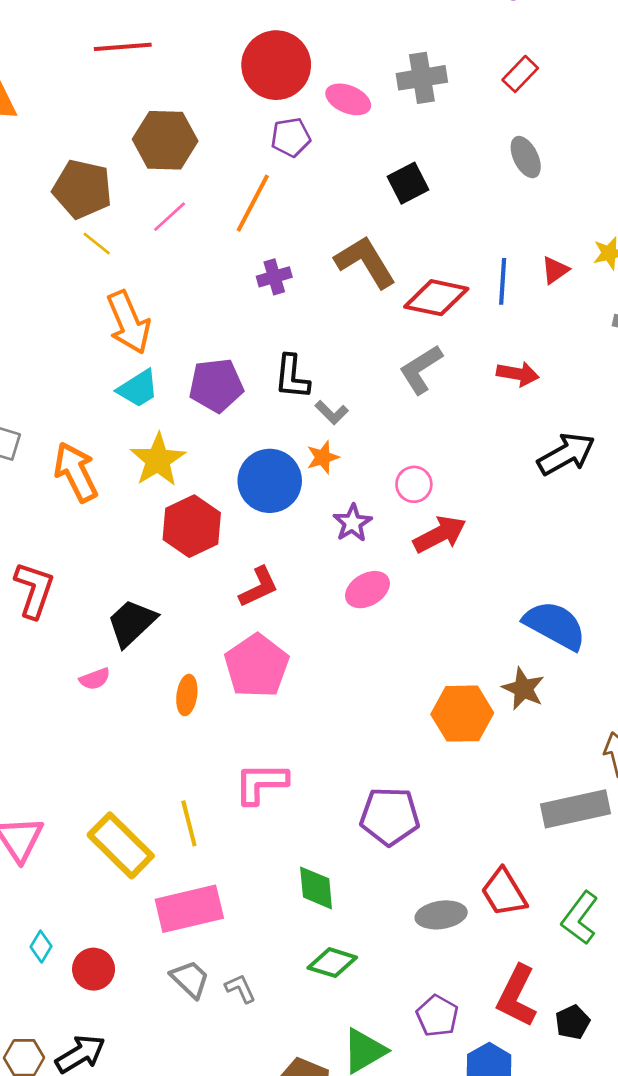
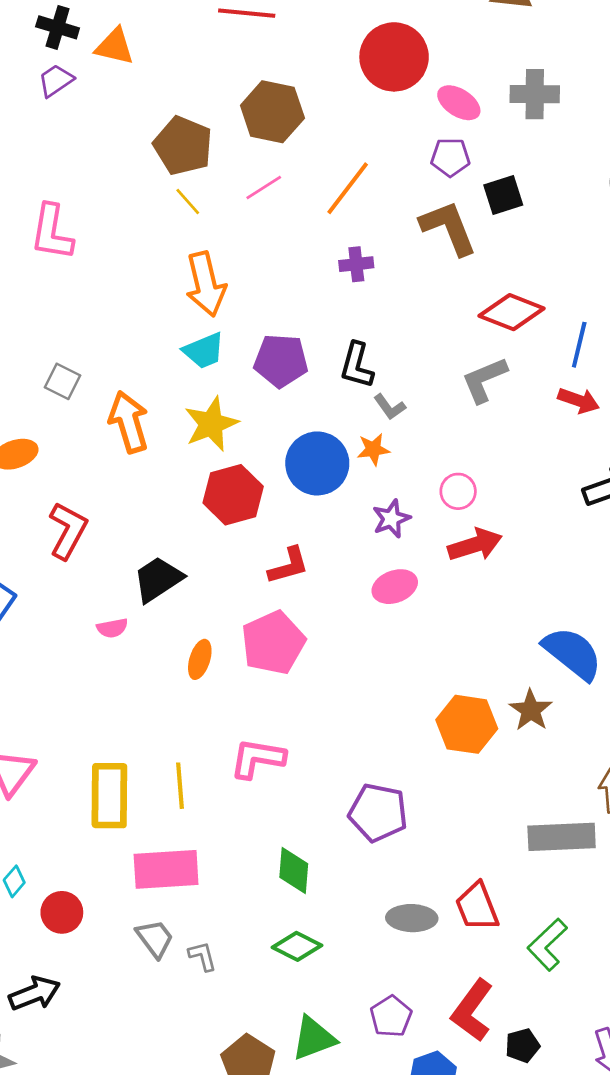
purple pentagon: (291, 137) -> (450, 157), moved
brown L-shape: (365, 262) -> (448, 228), moved
blue line: (503, 281) -> (579, 345), moved
yellow rectangle: (121, 845) -> (109, 796), turned 36

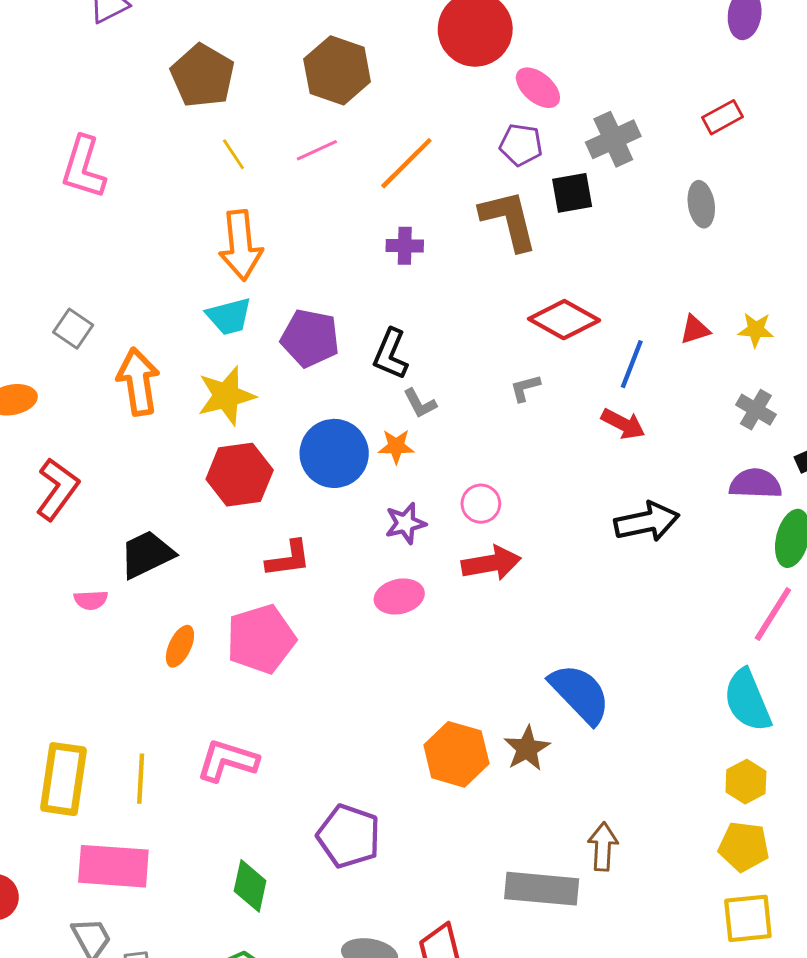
gray cross: (535, 94) -> (613, 139), moved, turned -33
brown pentagon: (183, 146) -> (203, 76), moved
gray L-shape: (484, 380) -> (525, 388), size x0.6

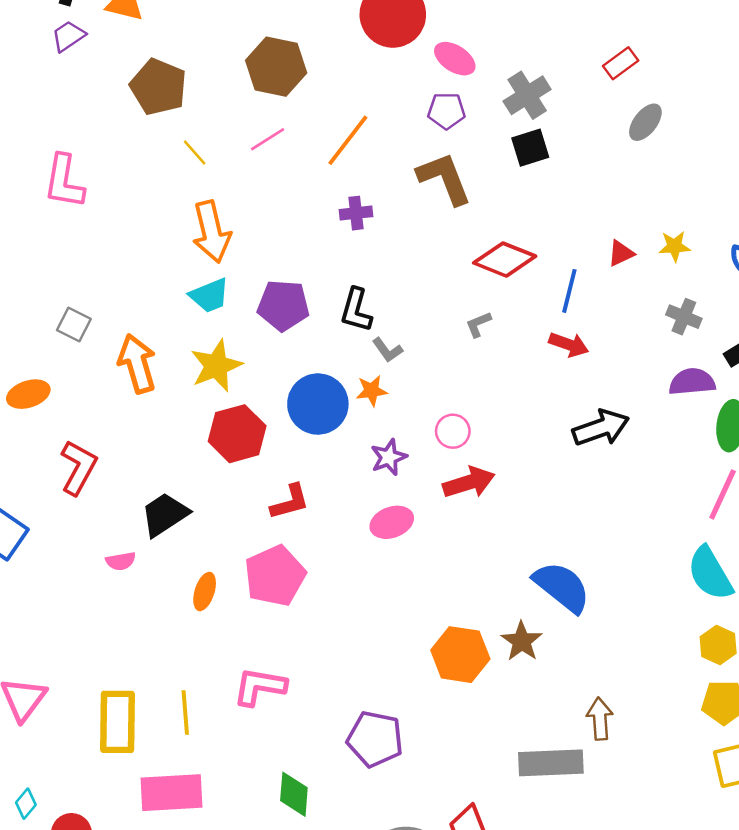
black square: (572, 193) -> (530, 148), moved
gray ellipse: (701, 204) -> (645, 122), moved, turned 54

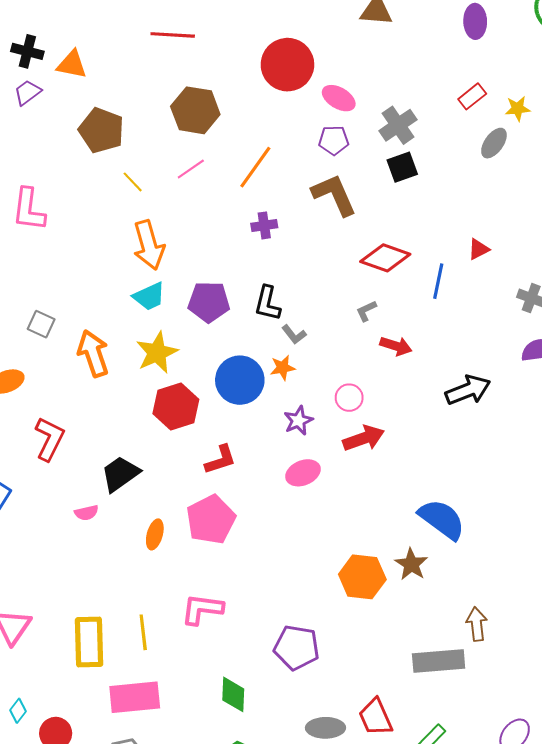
yellow star: (675, 246) -> (518, 108), moved
red arrow: (569, 345) -> (396, 346), moved

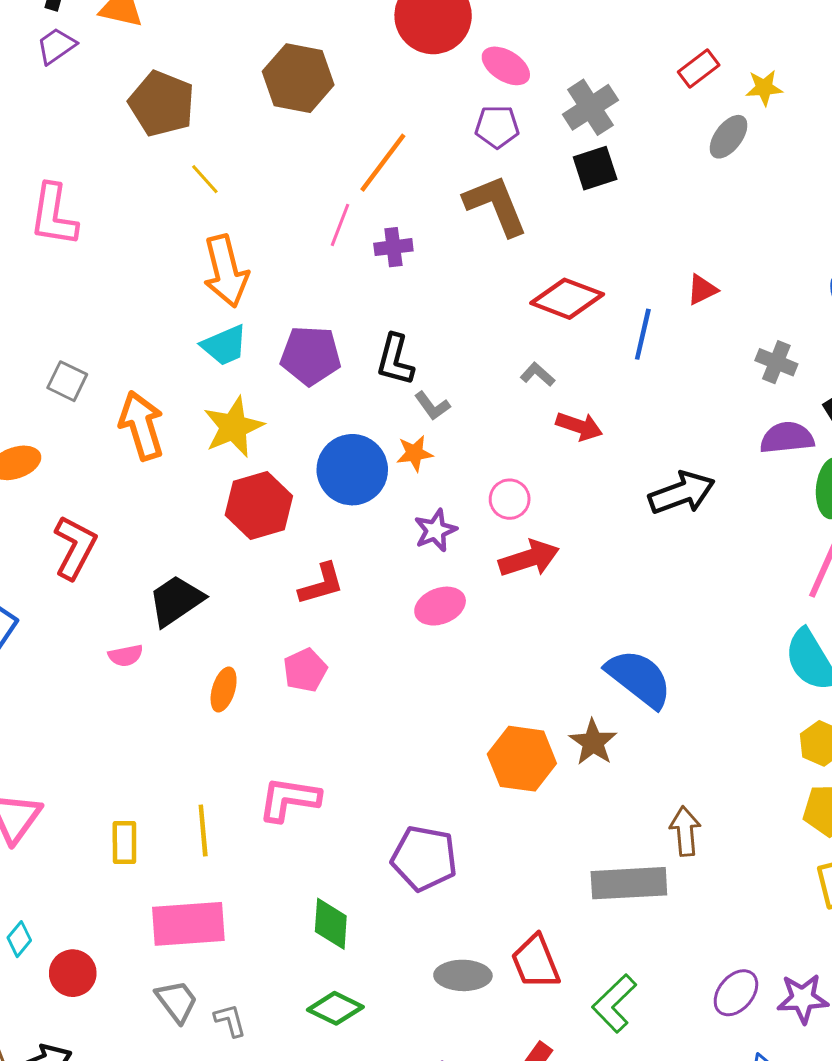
pink line: (191, 169) -> (340, 225), moved, turned -36
gray L-shape: (366, 311) -> (538, 374), turned 65
pink pentagon: (211, 520) -> (305, 670), size x0.6
yellow rectangle: (89, 642) -> (124, 842), size x0.6

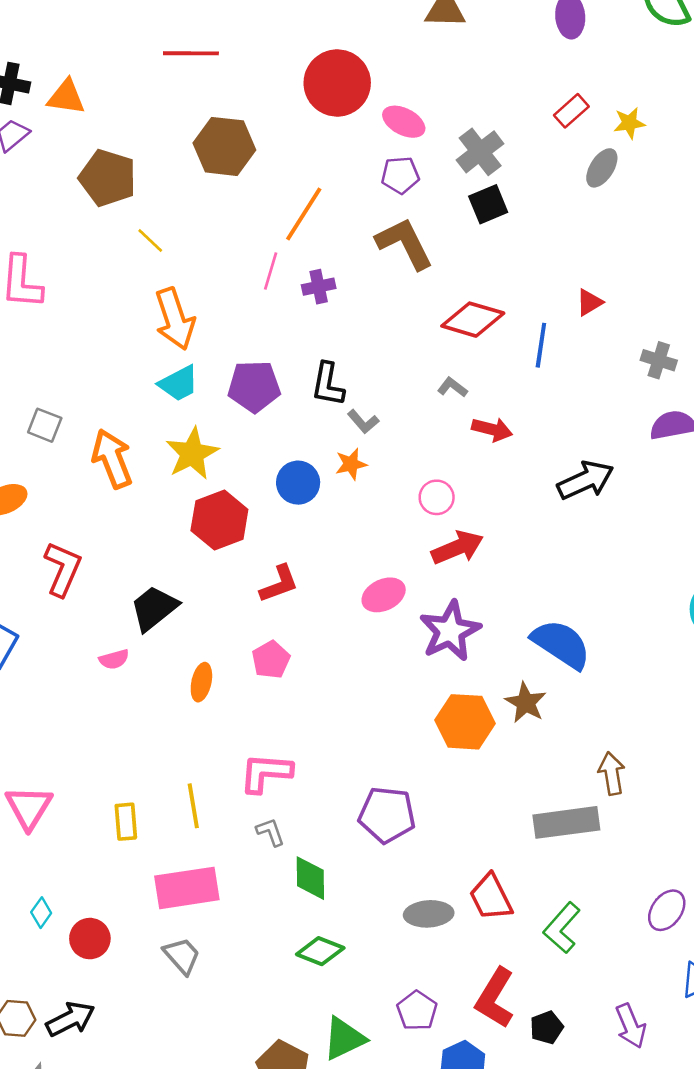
blue circle: (352, 470) -> (298, 483), size x0.7
purple star: (435, 530) -> (450, 631), moved, size x1.6
gray L-shape: (230, 1020) -> (270, 832), moved

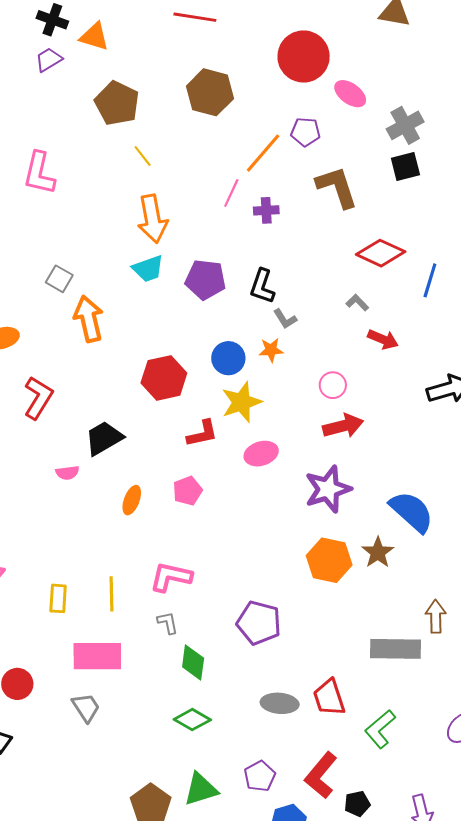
purple pentagon: (400, 175) -> (306, 132), moved
gray square: (45, 425) -> (59, 279), moved
yellow star: (192, 454) -> (241, 402), moved
pink ellipse: (384, 595) -> (261, 454), moved

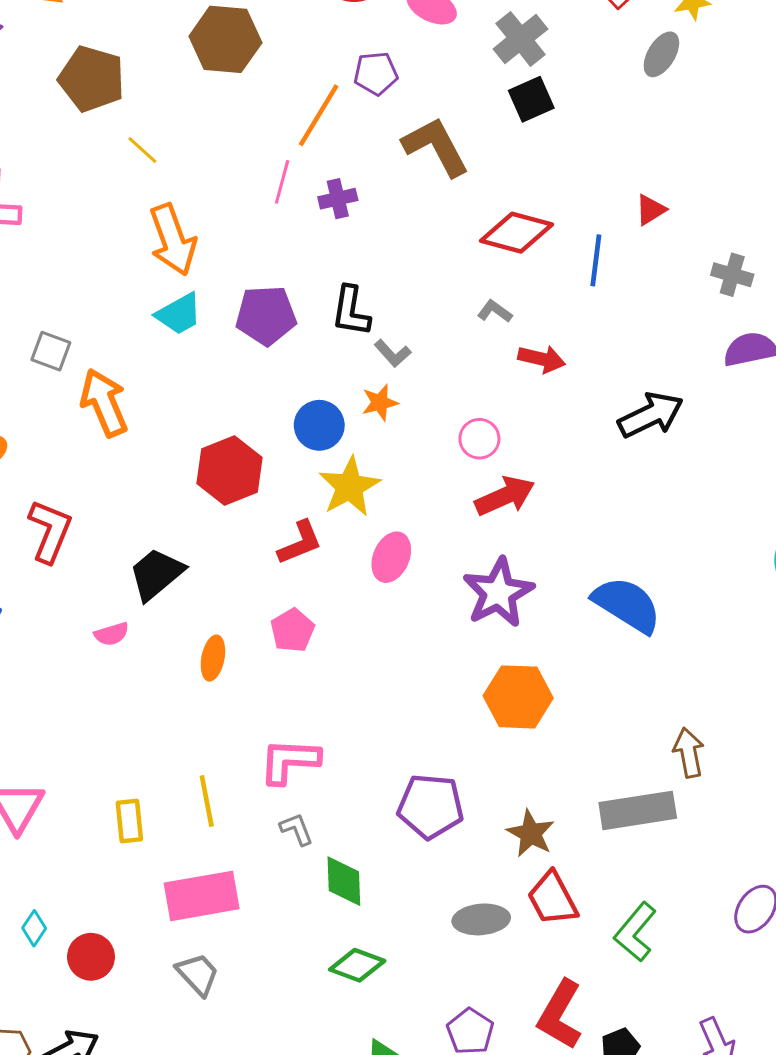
pink ellipse: (261, 454) -> (391, 557), turned -40
brown star: (378, 553) -> (531, 833), moved

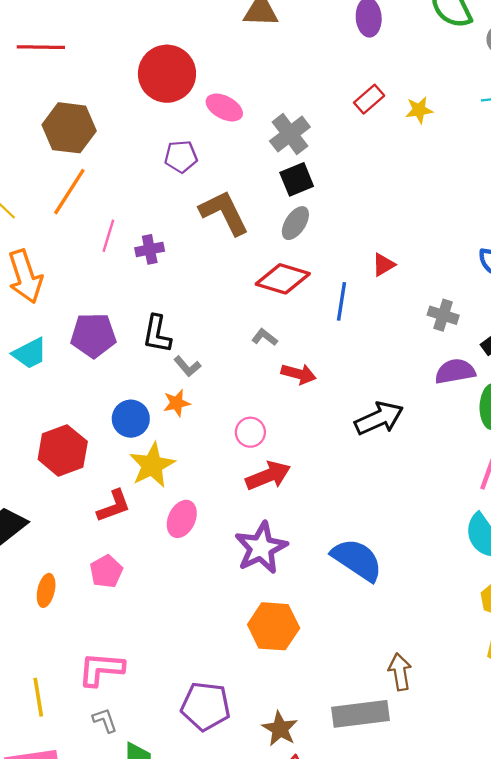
gray ellipse: (661, 54) -> (295, 223), moved
orange line: (319, 115) -> (69, 192), moved
cyan trapezoid: (179, 314) -> (30, 353), moved

